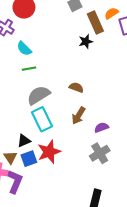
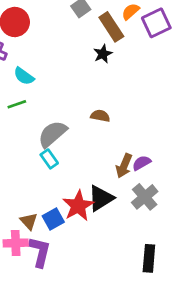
green line: (29, 69) -> (17, 104), moved
brown arrow: (78, 116) -> (124, 166), moved
cyan rectangle: (42, 119) -> (49, 159), moved, size x0.6
black triangle: (24, 141) -> (101, 198), moved, size x1.5

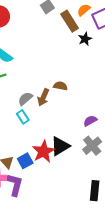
black star: (103, 54) -> (85, 39), moved
gray semicircle: (52, 134) -> (25, 99), size x0.7
brown arrow: (124, 166) -> (43, 97), moved

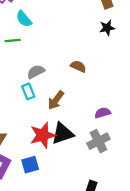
black star: (85, 39) -> (107, 28), moved
brown arrow: (43, 97) -> (56, 100), moved
blue square: (25, 161) -> (30, 165), moved

